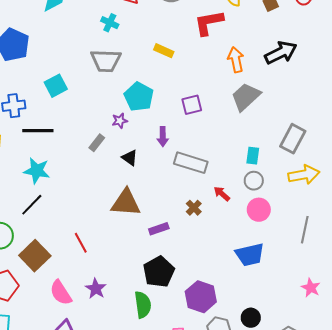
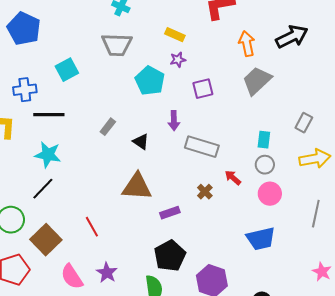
purple star: (120, 121) -> (178, 60), moved
gray rectangle: (293, 139) -> (304, 123), size x0.7

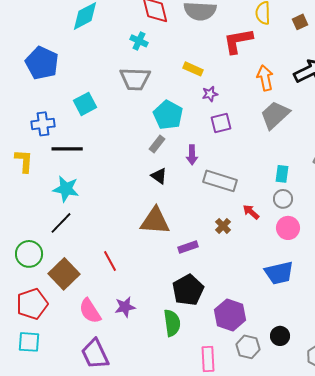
purple star: (178, 60) -> (210, 94), moved
gray rectangle: (108, 127) -> (157, 144), moved
purple star: (107, 273) -> (125, 307), turned 30

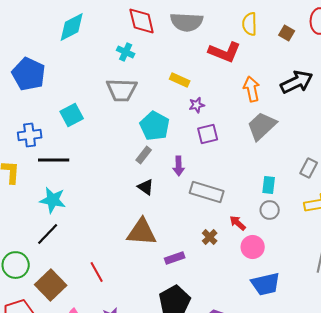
brown square: (300, 22) -> (287, 33), turned -35
red L-shape: (238, 41) -> (225, 52), turned -148
pink circle: (288, 228) -> (253, 247), moved

